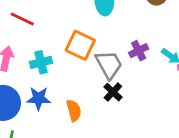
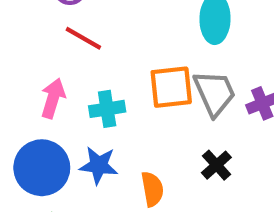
orange square: (80, 45) -> (171, 87), turned -36
gray trapezoid: (109, 65) -> (215, 93), moved

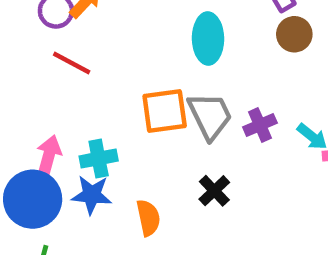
pink arrow: (53, 98) -> (49, 156), moved
cyan cross: (107, 109) -> (99, 159), moved

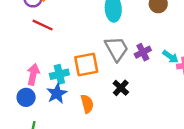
orange square: (165, 111) -> (86, 65), moved
blue star: (92, 195) -> (57, 93), turned -30
blue circle: (33, 199) -> (26, 97), size x0.6

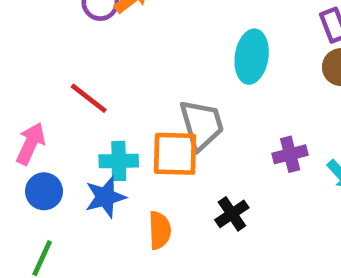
red line: (43, 25) -> (89, 98), moved
gray trapezoid: (116, 49) -> (202, 125), moved
pink arrow: (33, 74) -> (31, 143), moved

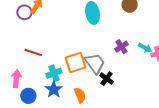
gray trapezoid: (202, 125) -> (95, 63), moved

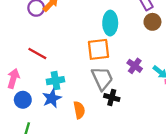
purple cross: (121, 47) -> (135, 66), turned -32
orange square: (75, 62) -> (98, 49), moved
black cross: (107, 79) -> (112, 97), turned -32

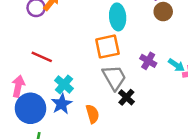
cyan cross: (55, 81) -> (64, 84), turned -35
black cross: (112, 97) -> (126, 97), turned 32
blue circle: (23, 100) -> (31, 108), size x1.6

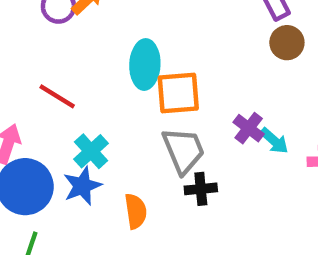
cyan ellipse: (118, 17) -> (145, 64), moved
cyan arrow: (176, 65) -> (274, 141), moved
black cross: (126, 97) -> (201, 189), turned 35

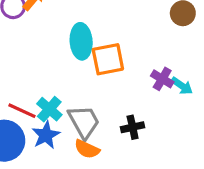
red line: (57, 96) -> (22, 111), moved
gray trapezoid: (183, 150) -> (84, 122), moved
orange semicircle: (136, 211) -> (87, 149), turned 130

